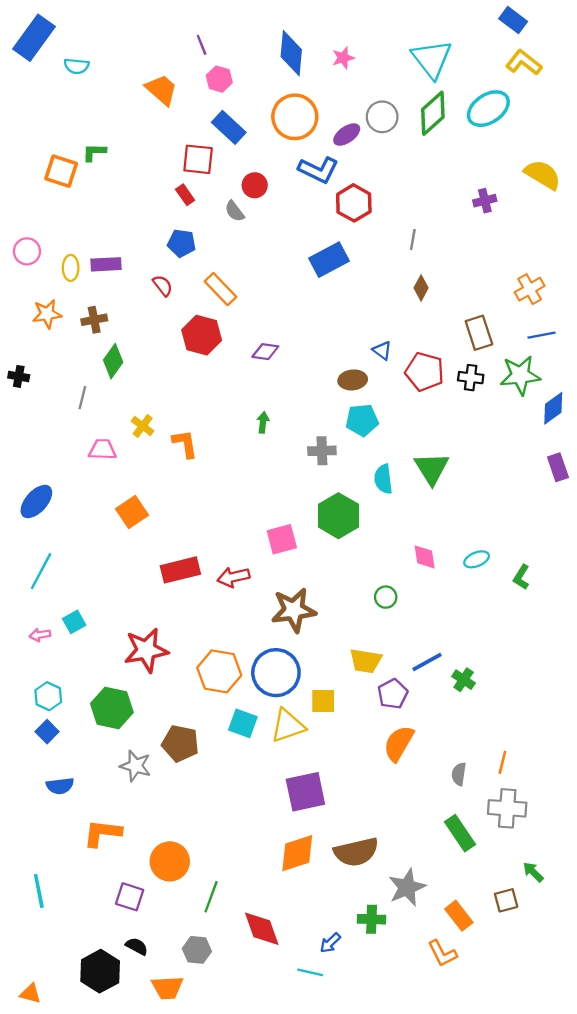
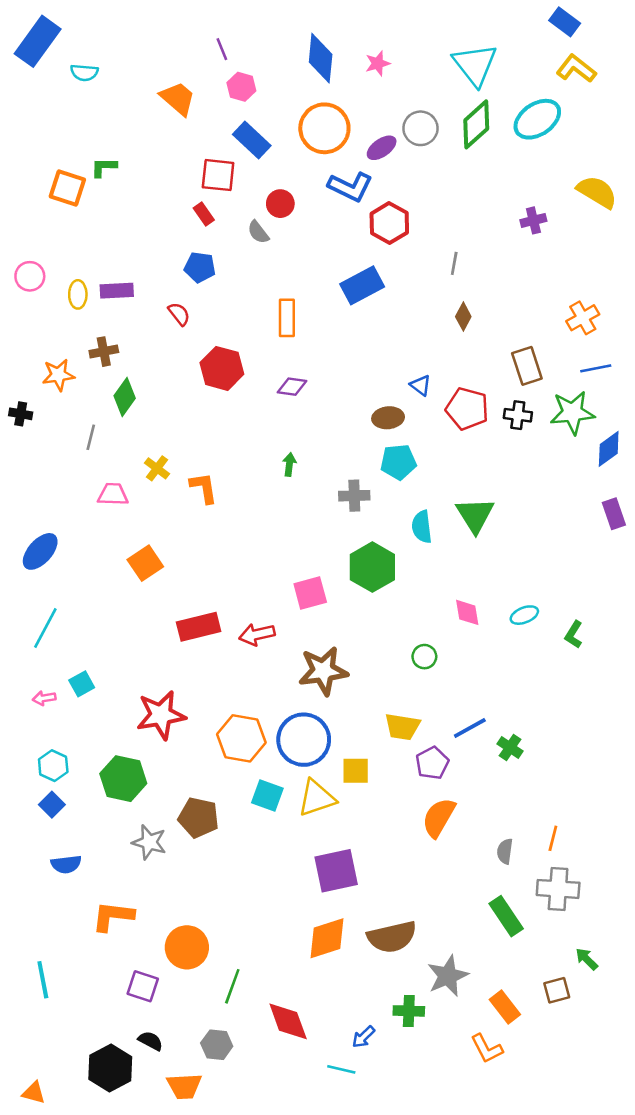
orange rectangle: (220, 289) -> (287, 318), moved, turned 44
orange star: (47, 314) -> (58, 375), moved

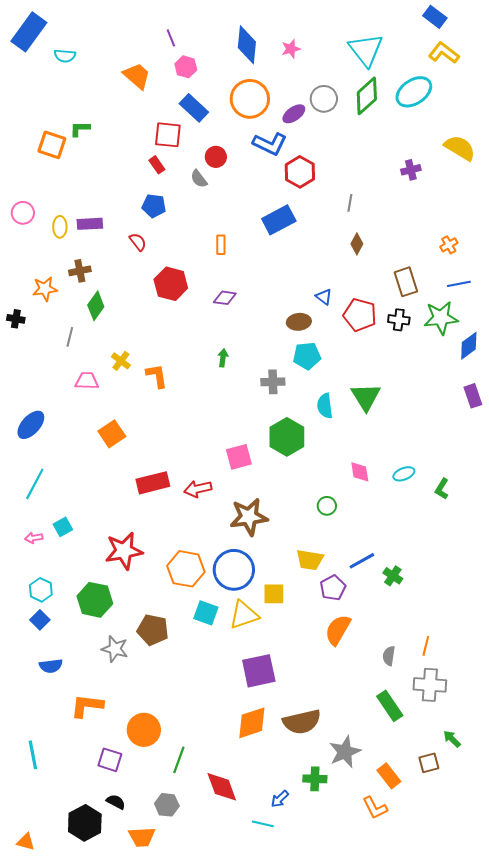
orange rectangle: (287, 318) -> (221, 245), size x0.7
orange cross: (583, 318) -> (449, 245), size x0.7

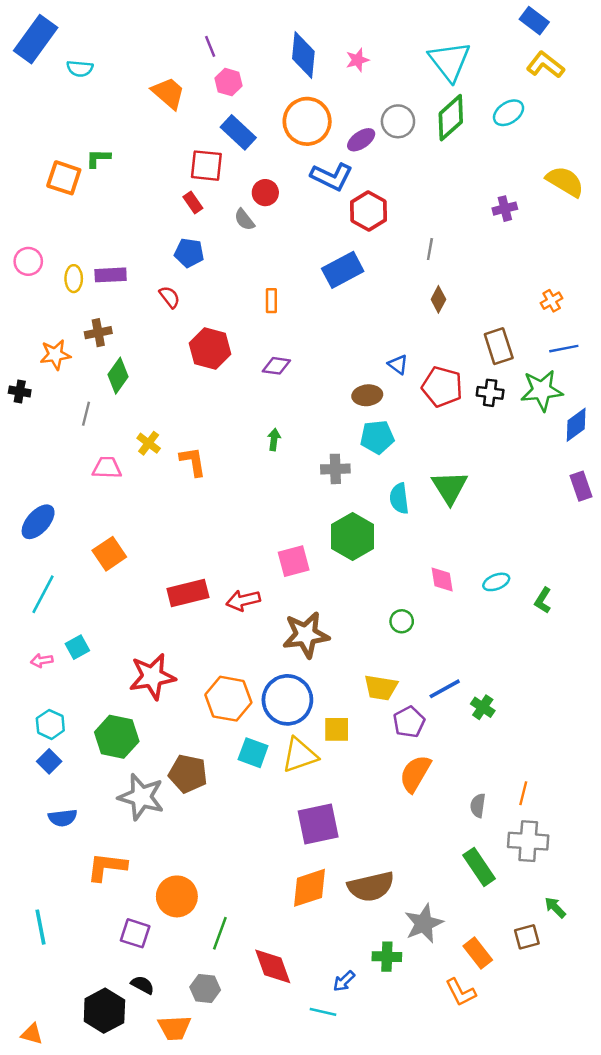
cyan ellipse: (414, 92) -> (509, 113), size x0.7
orange square: (112, 434) -> (109, 554), moved
gray star: (115, 649) -> (141, 797), size x1.4

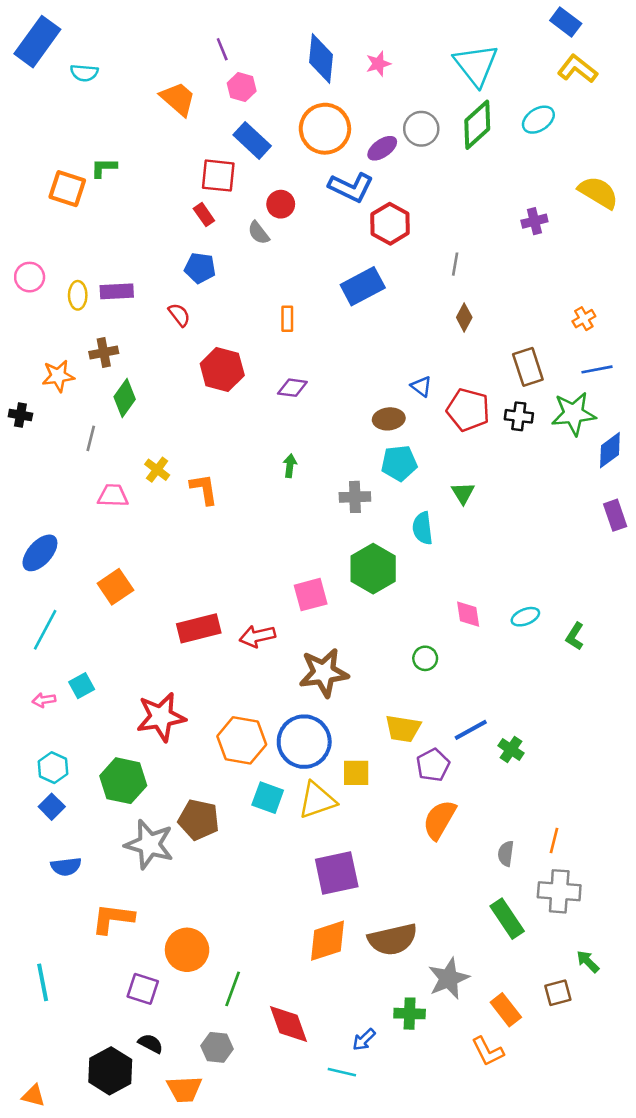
green triangle: (450, 487) -> (463, 493), moved, size x0.6

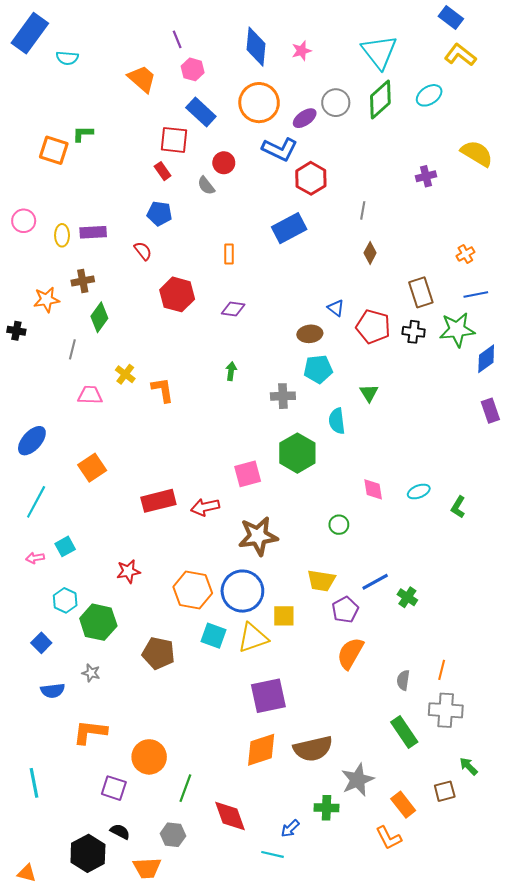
red star: (161, 717) -> (128, 571), size x0.6
cyan hexagon: (53, 768) -> (65, 600), moved
gray star: (149, 844) -> (91, 673), moved, size x0.5

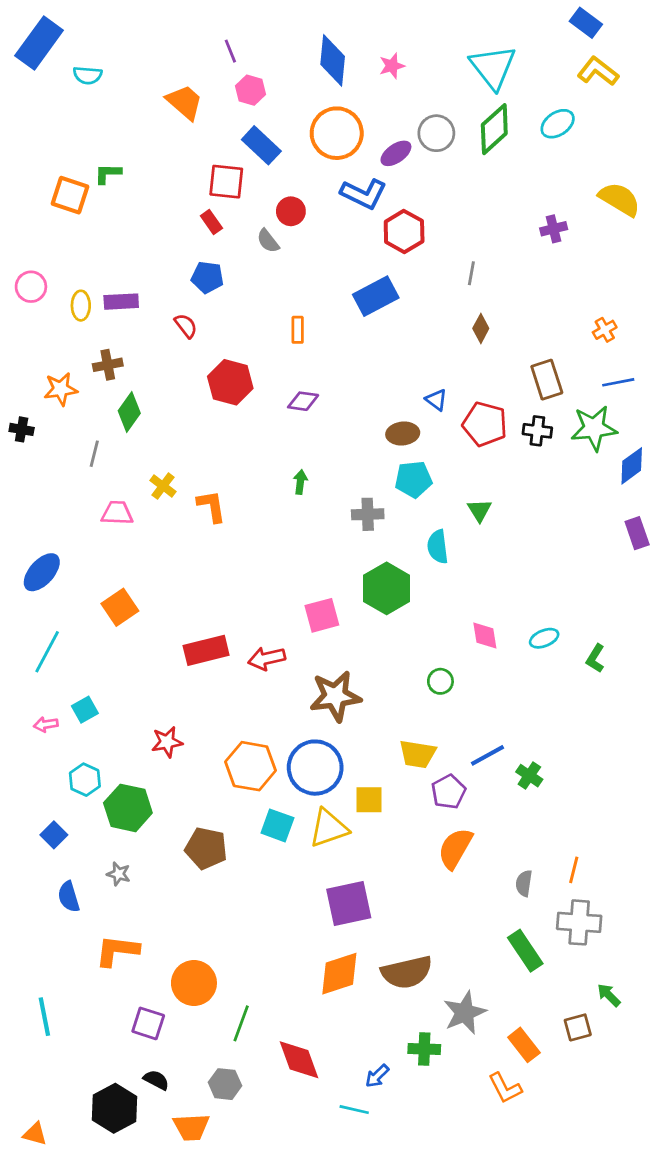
blue semicircle: (53, 691) -> (69, 897), turned 80

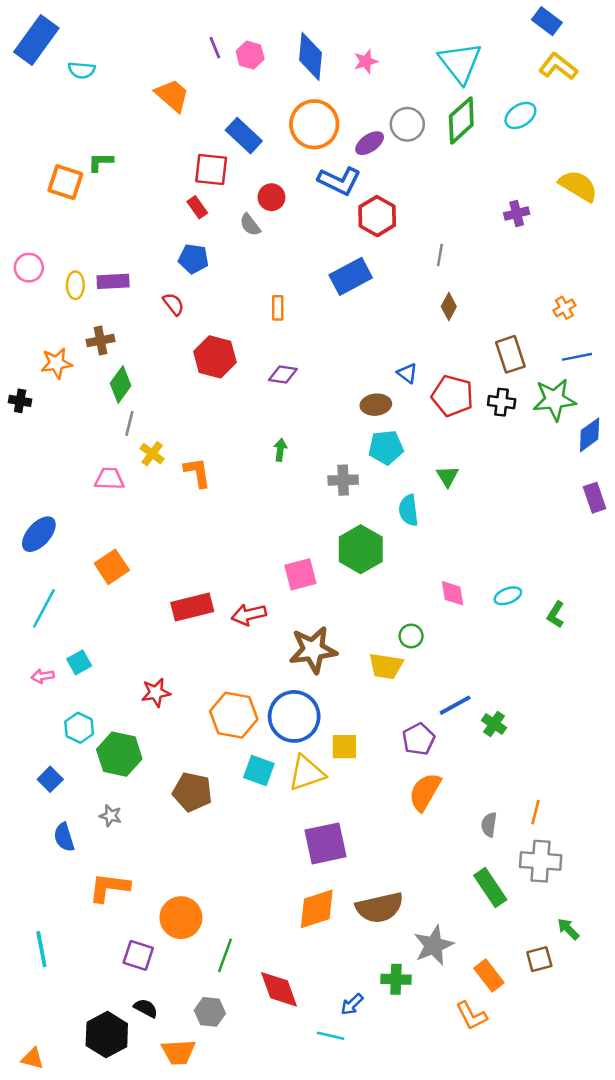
pink hexagon: (251, 90) -> (250, 55), moved
gray line: (94, 454) -> (129, 423), moved
yellow trapezoid: (418, 754) -> (386, 666), moved

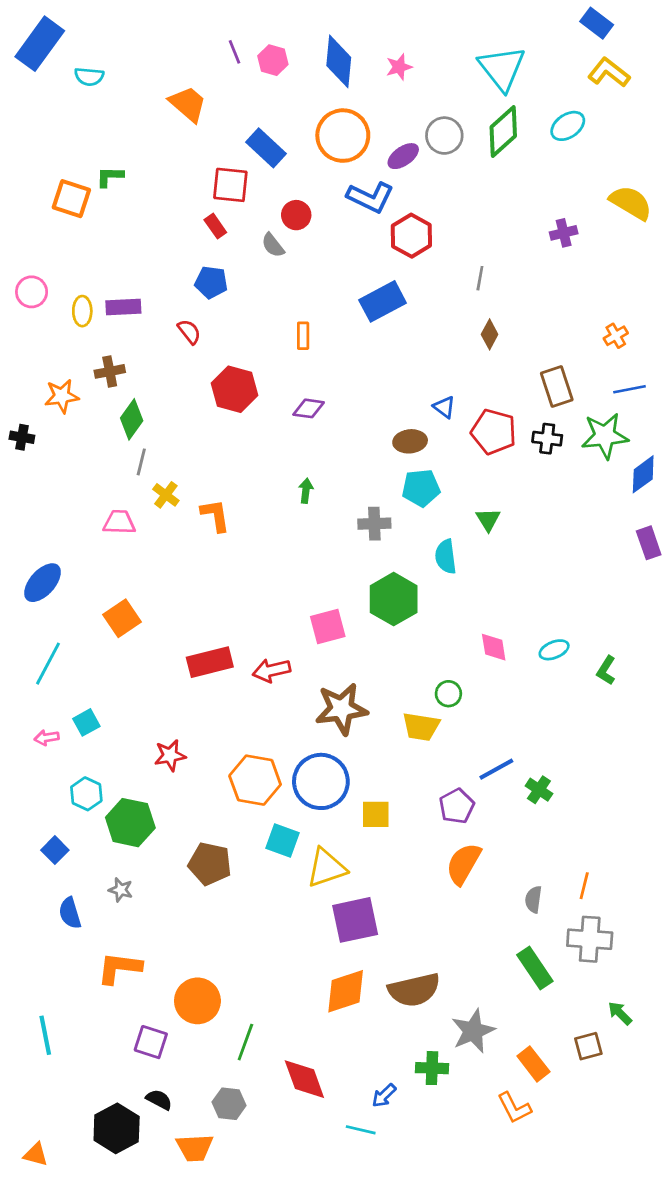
yellow triangle: (307, 773) -> (326, 868), moved

